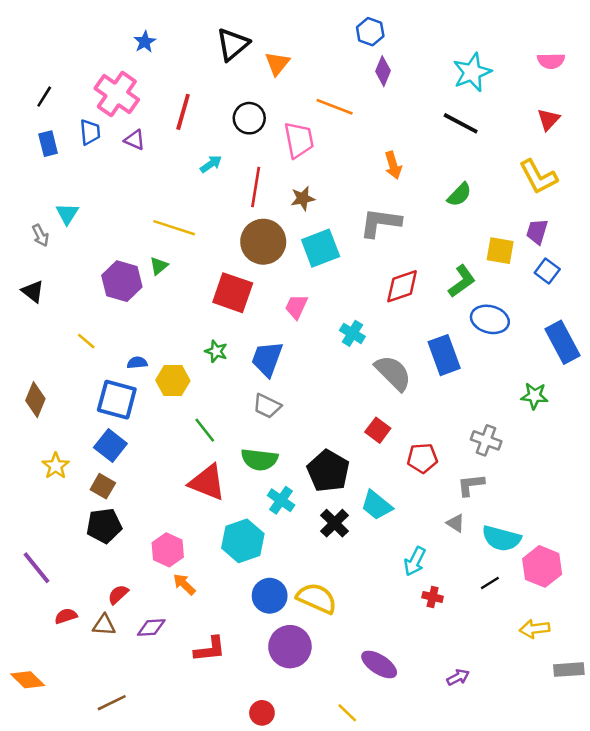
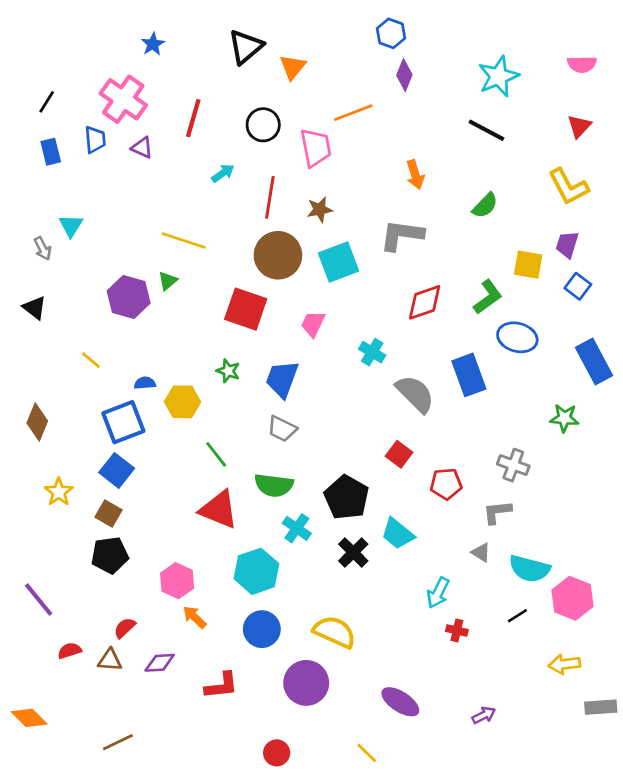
orange line: (335, 107) -> (353, 113), turned -42
blue square: (117, 400) -> (123, 422), turned -36
blue circle: (270, 596) -> (262, 629), moved

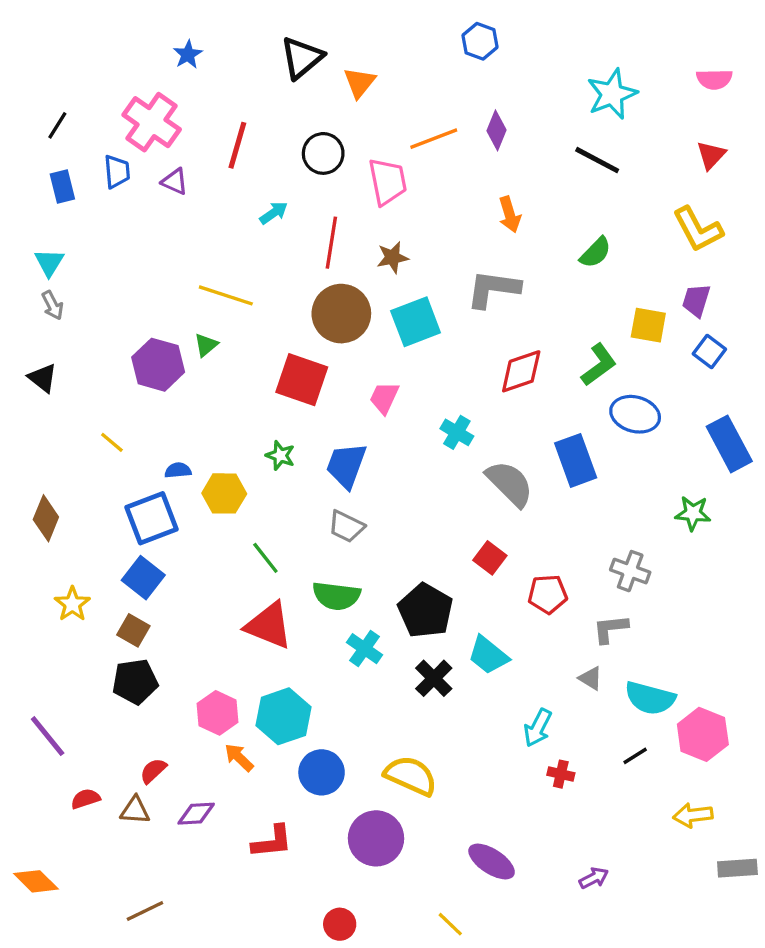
purple diamond: (404, 75) -> (496, 130), moved
cyan triangle: (71, 226) -> (49, 262), moved
cyan hexagon: (256, 571) -> (284, 716), moved

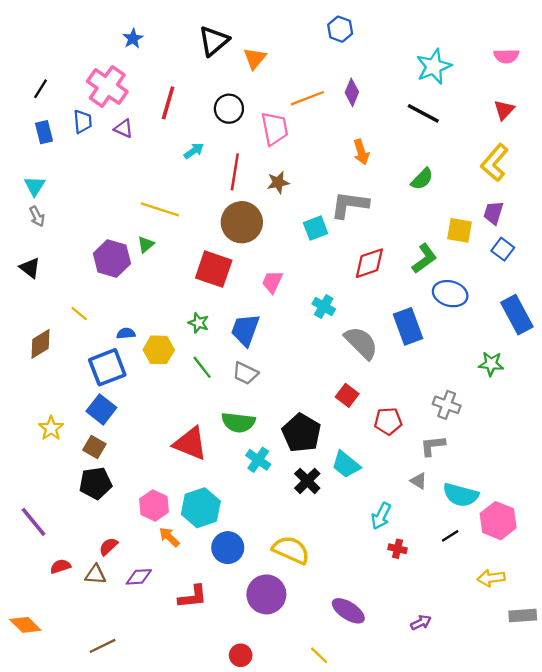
yellow L-shape: (698, 229) -> (495, 163), turned 69
cyan square: (416, 322) -> (316, 228), moved, size x0.7
brown diamond: (46, 518) -> (41, 344), moved, turned 36
green line: (265, 558) -> (202, 367), moved

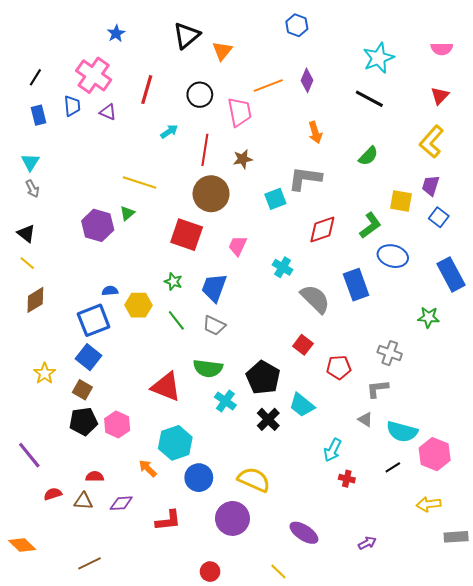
yellow line: (79, 314) -> (27, 263), moved
pink hexagon: (154, 505) -> (117, 425), moved
red semicircle: (108, 546) -> (95, 477), turned 42

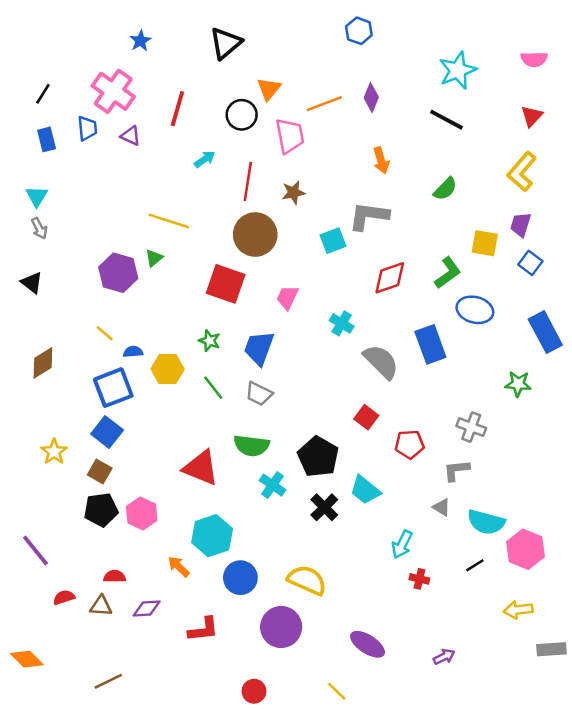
orange triangle: (222, 51) -> (269, 89), moved
yellow line: (27, 263) -> (105, 333), moved

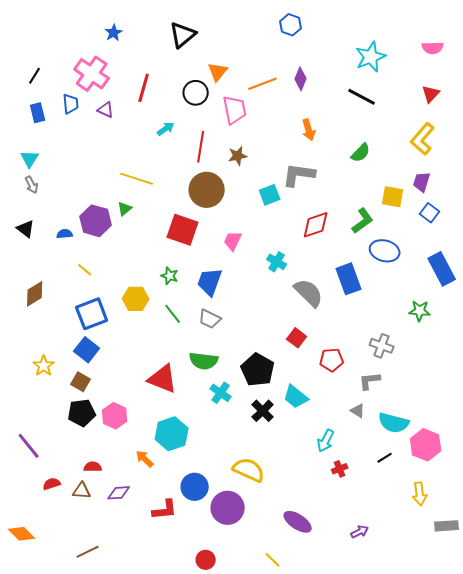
blue semicircle: (133, 352) -> (65, 234), moved
blue circle: (240, 578) -> (195, 487), moved
red cross: (419, 579) -> (340, 469), turned -35
yellow arrow: (518, 610) -> (420, 494), turned -90

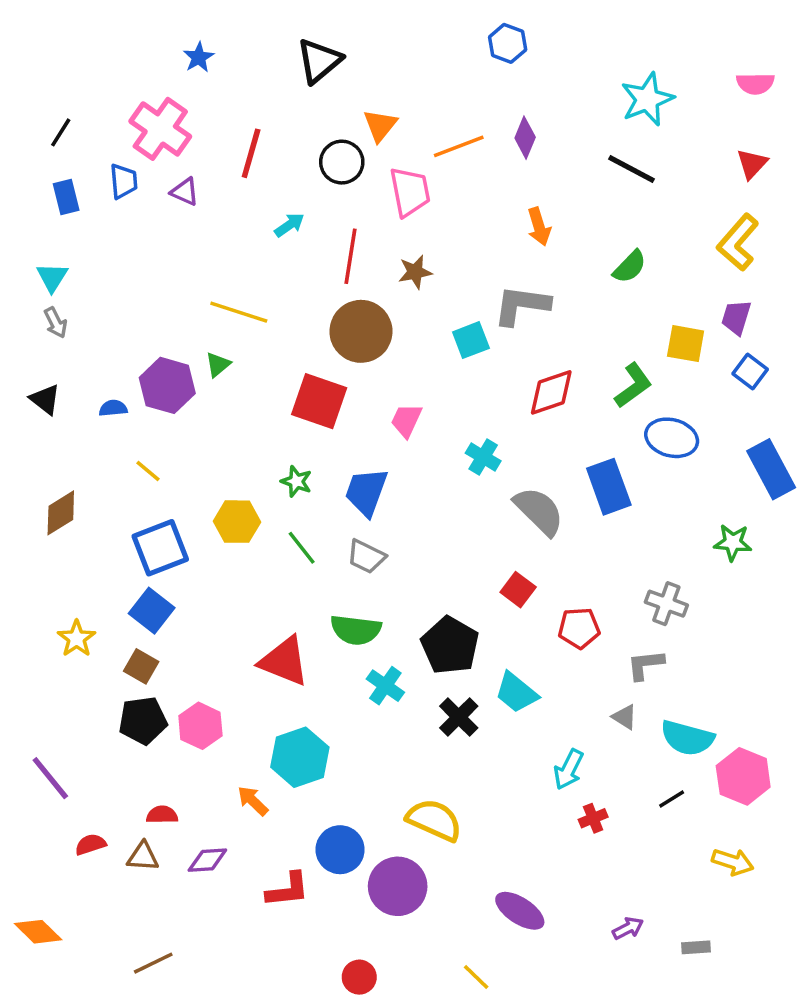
yellow arrow: (420, 494) -> (733, 862), turned -65
gray rectangle: (447, 526) -> (696, 947), moved, size x0.7

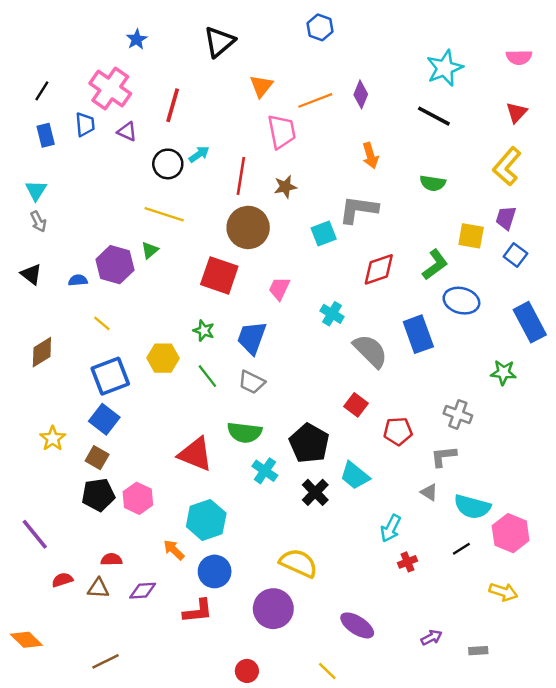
blue hexagon: (508, 43) -> (320, 27), moved
black circle: (342, 162) -> (168, 164), moved
green semicircle: (630, 267) -> (433, 183), turned 55
blue circle: (340, 850) -> (215, 571), moved

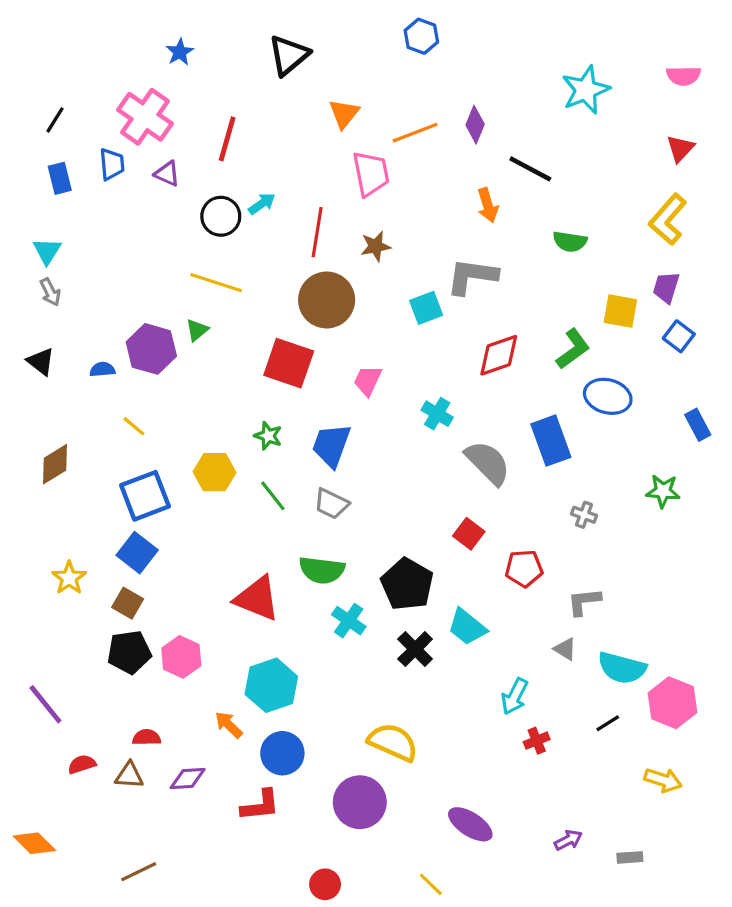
black line: (434, 116) -> (530, 169), moved
blue rectangle: (530, 322) -> (698, 425), size x0.6
gray cross: (458, 414) -> (584, 515), moved, size x0.7

